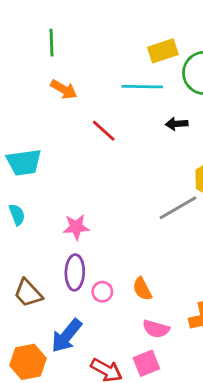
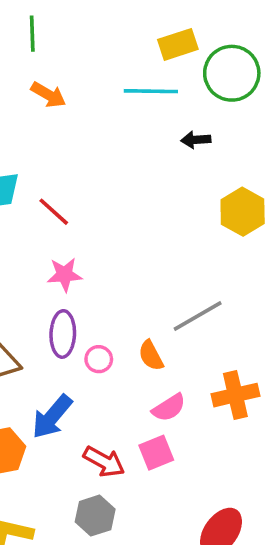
red line: (104, 131) -> (54, 212), moved
gray line: (178, 208) -> (198, 316), moved
pink semicircle: (156, 329) -> (169, 408), turned -48

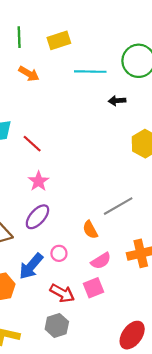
yellow rectangle: (178, 44) -> (59, 40), moved
pink star: (65, 275) -> (39, 181), turned -30
purple ellipse: (63, 334) -> (37, 217), turned 40
pink circle: (99, 359) -> (59, 253), moved

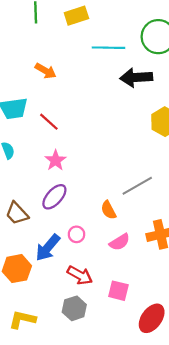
orange arrow: (29, 74) -> (46, 71), moved
black arrow: (117, 101) -> (136, 78), size x1.8
pink square: (93, 288) -> (118, 291), moved, turned 36

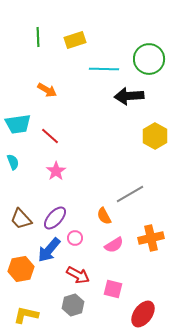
purple ellipse: (54, 197) -> (55, 218), moved

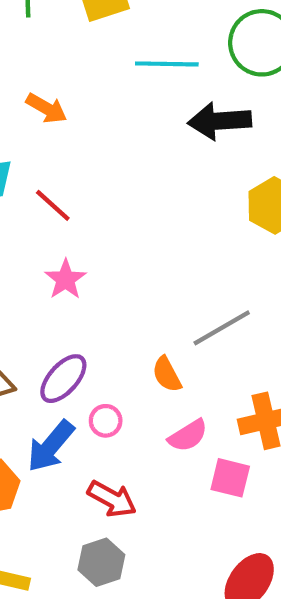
pink square: (113, 289) -> (230, 478), moved

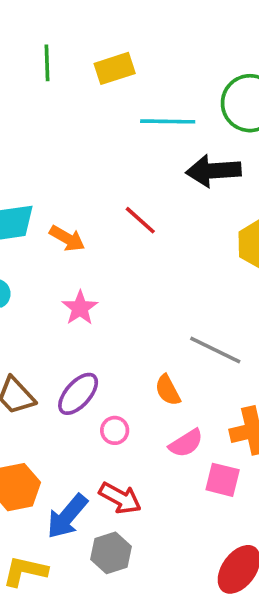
orange arrow: (46, 108) -> (67, 238), moved
red line: (53, 205) -> (140, 220), moved
gray line: (222, 328) -> (215, 350), turned 56
blue arrow: (51, 446) -> (67, 516), moved

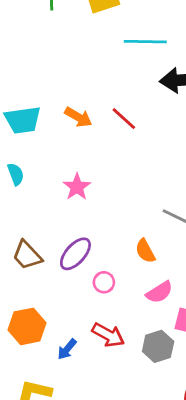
orange arrow: (67, 238) -> (78, 117), moved
blue arrow: (67, 516) -> (67, 349), size x0.6
gray hexagon: (111, 553) -> (158, 346), moved

